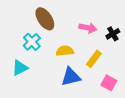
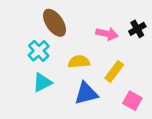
black cross: (113, 34) -> (137, 29), moved
cyan triangle: (20, 68) -> (42, 82), moved

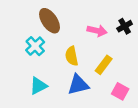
yellow semicircle: (79, 62) -> (72, 56), turned -96
cyan triangle: (42, 82) -> (38, 86), moved

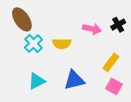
brown ellipse: (50, 21) -> (22, 19), moved
yellow semicircle: (72, 56) -> (62, 44), moved, turned -78
yellow rectangle: (104, 65) -> (111, 62), moved

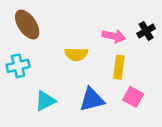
cyan cross: (33, 44) -> (18, 66), moved, turned 30
yellow rectangle: (111, 62) -> (119, 67), moved, turned -30
pink square: (114, 86) -> (133, 97), moved

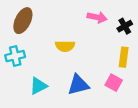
brown ellipse: (27, 24) -> (23, 21), turned 60
pink arrow: (114, 36) -> (97, 17), moved
yellow rectangle: (119, 67) -> (124, 57), moved

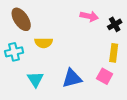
brown ellipse: (23, 21) -> (21, 19), turned -60
yellow semicircle: (65, 46) -> (44, 43), moved
cyan triangle: (38, 86) -> (35, 79), turned -36

